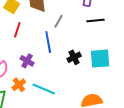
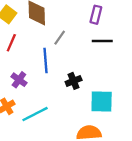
cyan square: (100, 59) -> (102, 101), moved
cyan line: (44, 89) -> (35, 114), turned -55

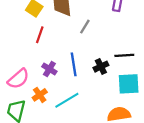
black line: (102, 41) -> (124, 55), moved
blue line: (45, 60) -> (74, 64), moved

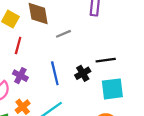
gray line: (85, 27) -> (63, 34), turned 40
purple cross: (49, 69) -> (20, 76), moved

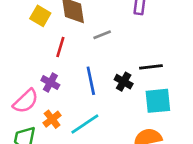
red line: (18, 46) -> (60, 47), moved
black cross: (83, 73) -> (124, 82), turned -32

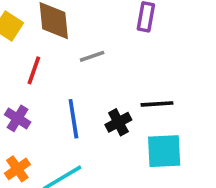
black cross: (124, 82) -> (118, 122), turned 30

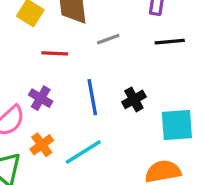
red line: (34, 70) -> (55, 53), turned 75
black line: (157, 104) -> (170, 42), moved

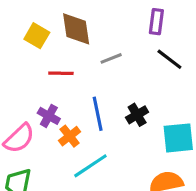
black line: (170, 42) -> (169, 59), turned 44
orange cross: (42, 145) -> (70, 136), moved

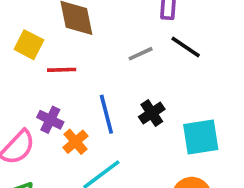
yellow square: (37, 36) -> (29, 45), moved
gray line: (111, 58) -> (141, 54), moved

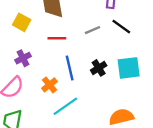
red line: (62, 70) -> (57, 38), moved
purple cross: (50, 120) -> (23, 58), moved, turned 35
cyan square: (201, 137) -> (129, 68), moved

